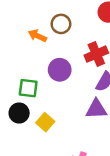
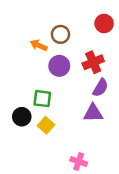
purple circle: (60, 70) -> (59, 66), moved
green square: (28, 88) -> (42, 99), moved

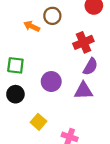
purple circle: (59, 66) -> (51, 82), moved
green square: (42, 99) -> (15, 65), moved
yellow square: (46, 125) -> (39, 122), moved

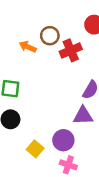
red cross: (83, 42) -> (71, 50), moved
purple circle: (51, 82) -> (63, 140), moved

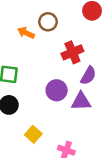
red cross: (71, 50) -> (72, 52), moved
purple circle: (63, 140) -> (57, 90), moved

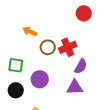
brown circle: (48, 22) -> (48, 47), moved
purple circle: (57, 90) -> (40, 79), moved

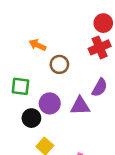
red cross: (68, 47) -> (100, 47), moved
purple triangle: (75, 87) -> (80, 106), moved
black circle: (16, 90) -> (31, 118), moved

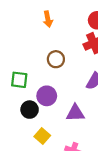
orange arrow: (38, 45) -> (48, 19), moved, turned -126
purple triangle: (80, 106) -> (75, 113), moved

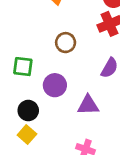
black circle: (30, 110) -> (28, 111), moved
yellow square: (42, 136) -> (27, 134), moved

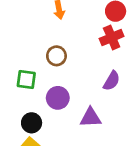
brown circle: (66, 43) -> (56, 56), moved

